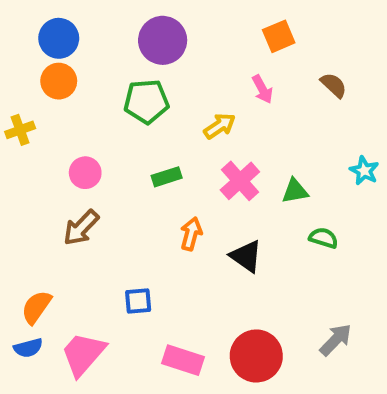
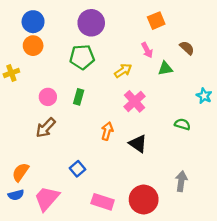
green rectangle: (167, 177) -> (79, 97), moved, turned -56
green triangle: (295, 191) -> (165, 68), moved
green semicircle: (323, 238) -> (182, 124), moved
blue square: (138, 301) -> (78, 169), turned -35
gray arrow: (336, 340) -> (181, 181), moved, turned -36

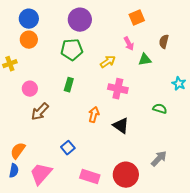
brown semicircle: (187, 48) -> (164, 42), turned -120
pink circle: (48, 97) -> (30, 89), moved
pink cross: (135, 101) -> (118, 89), turned -36
gray arrow: (181, 181) -> (159, 159), turned 36
blue semicircle: (16, 195) -> (14, 171), turned -64

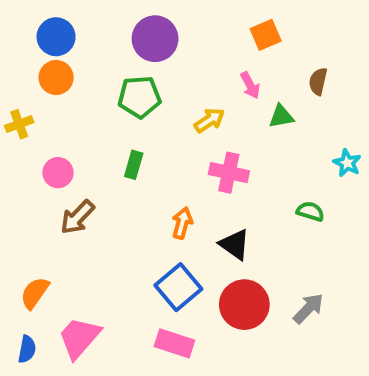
blue square: (68, 148) -> (178, 287), moved, size x1.6
blue semicircle: (14, 171) -> (27, 349), moved
red circle: (126, 175) -> (244, 305), moved

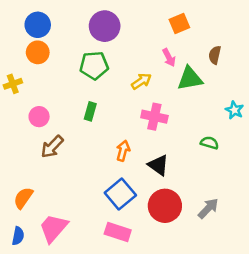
green triangle: (281, 116) -> (190, 79), size x1.5

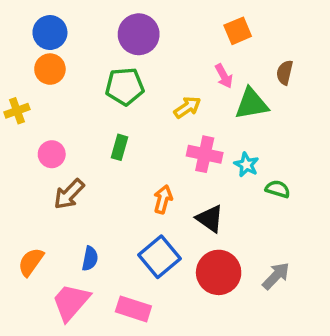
cyan star: (234, 110) -> (246, 165), moved
pink rectangle: (118, 232) -> (133, 309), moved
blue semicircle: (18, 236) -> (90, 259), moved

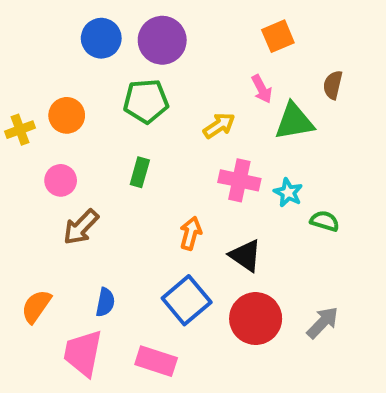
blue circle: (50, 33) -> (101, 38), moved
orange circle: (50, 69) -> (67, 115), moved
pink trapezoid: (71, 302) -> (83, 353), turned -30

